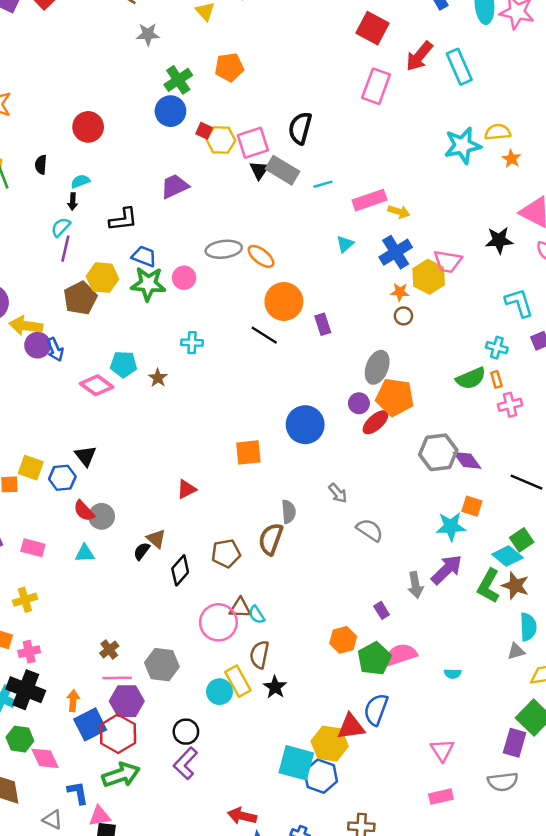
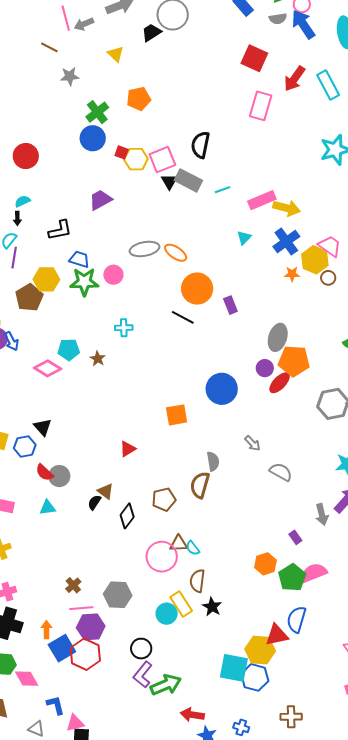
yellow arrow: (399, 212) -> (287, 208), size x1.5
pink trapezoid: (448, 261) -> (330, 246), turned -150
brown circle: (403, 316) -> (328, 278), moved
green arrow: (121, 775) -> (166, 685), moved

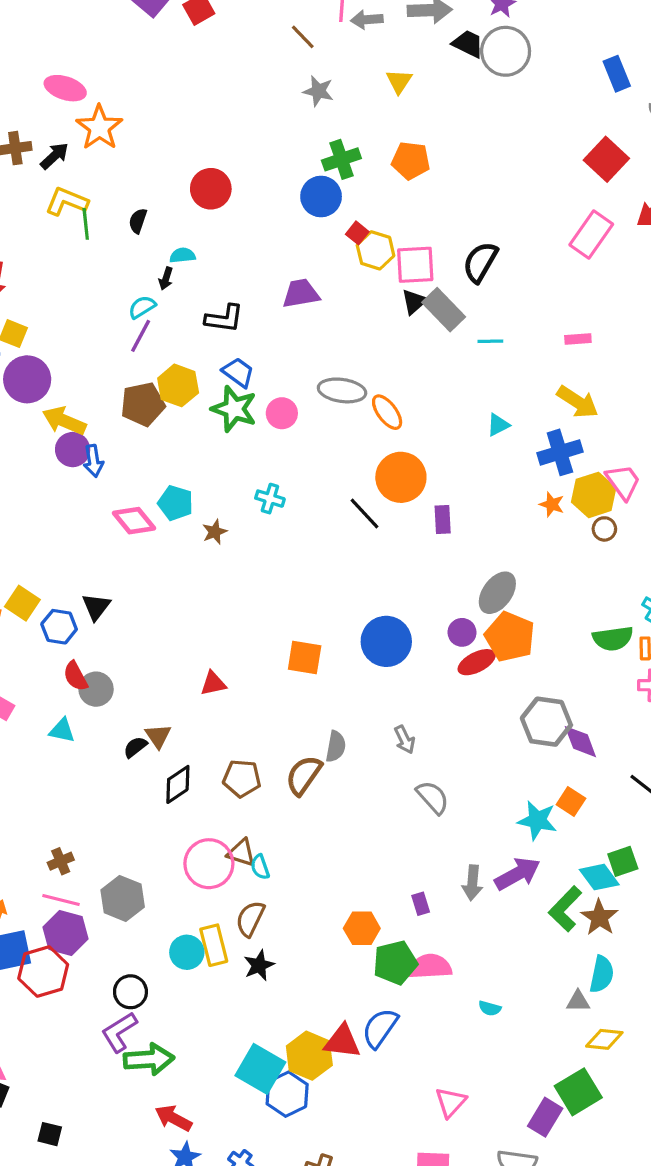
black trapezoid: (151, 33) -> (468, 44), moved, turned 40
pink rectangle: (262, 200) -> (578, 339), moved, size x0.6

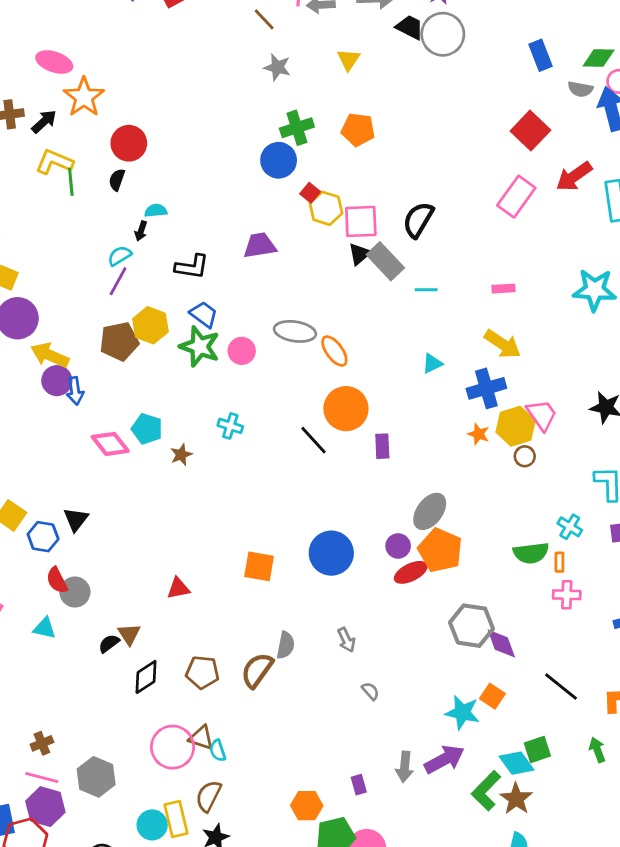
red circle: (211, 189) -> (129, 143), moved
gray semicircle: (433, 797) -> (370, 691), size x0.6

